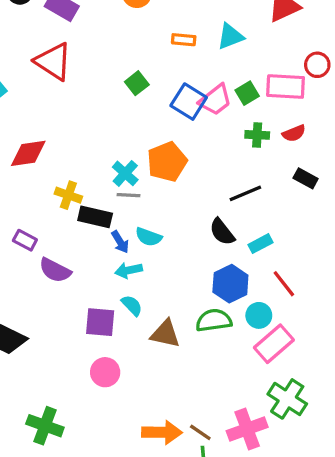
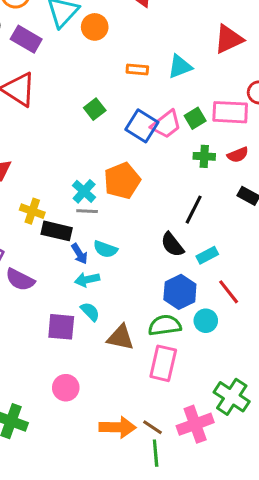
black line: (245, 193) -> (194, 210), turned -40
pink rectangle: (274, 344) -> (163, 363), moved, turned -36
pink circle: (105, 372) -> (66, 388), moved

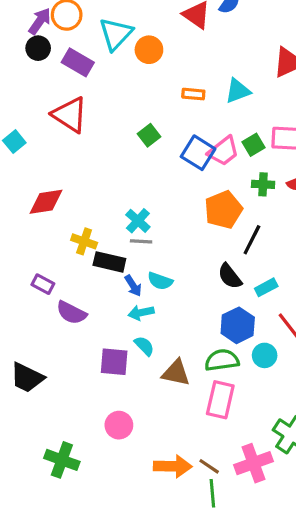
orange pentagon: (122, 181) -> (223, 210), moved

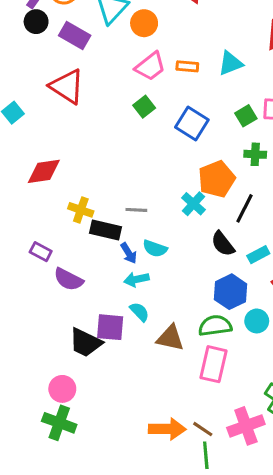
pink trapezoid: (223, 151) -> (150, 66), moved
cyan cross: (138, 221) -> (193, 204), moved
black trapezoid: (27, 378) -> (85, 343), moved
pink circle: (119, 425) -> (62, 389), moved

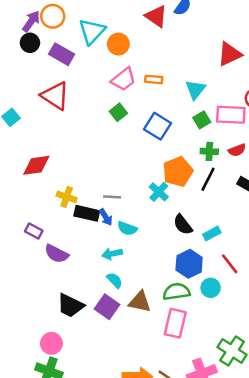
cyan triangle: (231, 63) -> (195, 90), moved, turned -30
black line: (244, 208) -> (208, 179), moved
blue arrow: (129, 253) -> (106, 217), moved
purple square: (110, 327) -> (107, 307), moved, turned 30

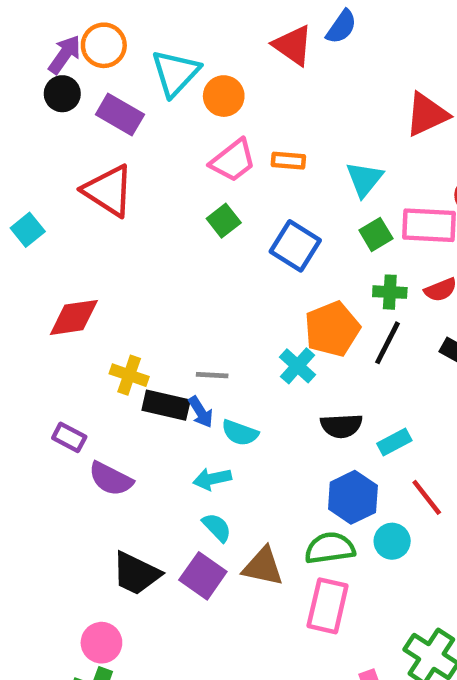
black semicircle: (183, 225) -> (341, 426), turned -55

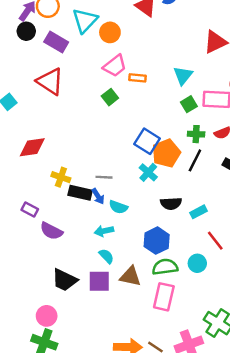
orange rectangle: (288, 161) -> (137, 78), moved
blue square: (295, 246) -> (147, 141), moved
blue hexagon: (353, 497) -> (157, 241), moved
purple square: (203, 576) -> (99, 281), turned -35

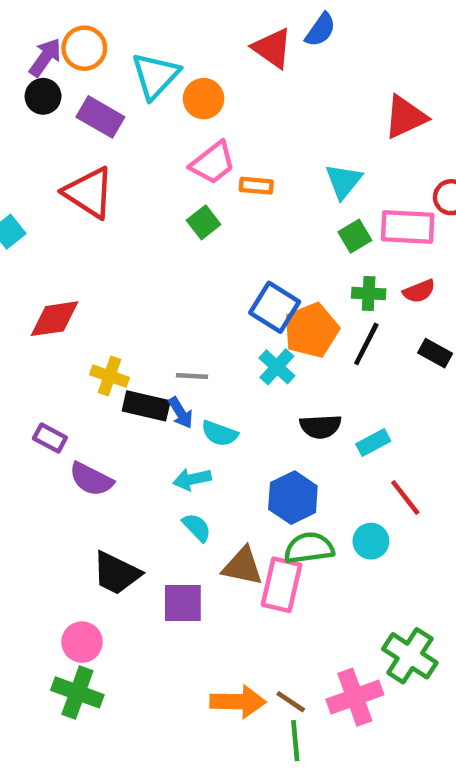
purple square: (99, 281) -> (183, 603), moved
pink rectangle: (164, 297) -> (281, 585), moved

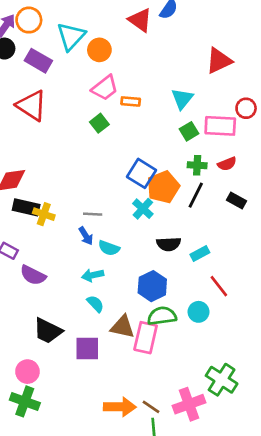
black rectangle: (146, 406) -> (26, 207), moved

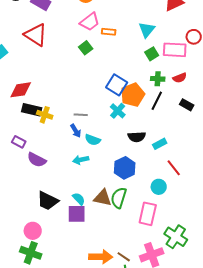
cyan semicircle: (95, 304) -> (79, 199), moved
green semicircle: (162, 316) -> (119, 198), moved, turned -65
pink rectangle: (146, 338) -> (148, 214), moved

